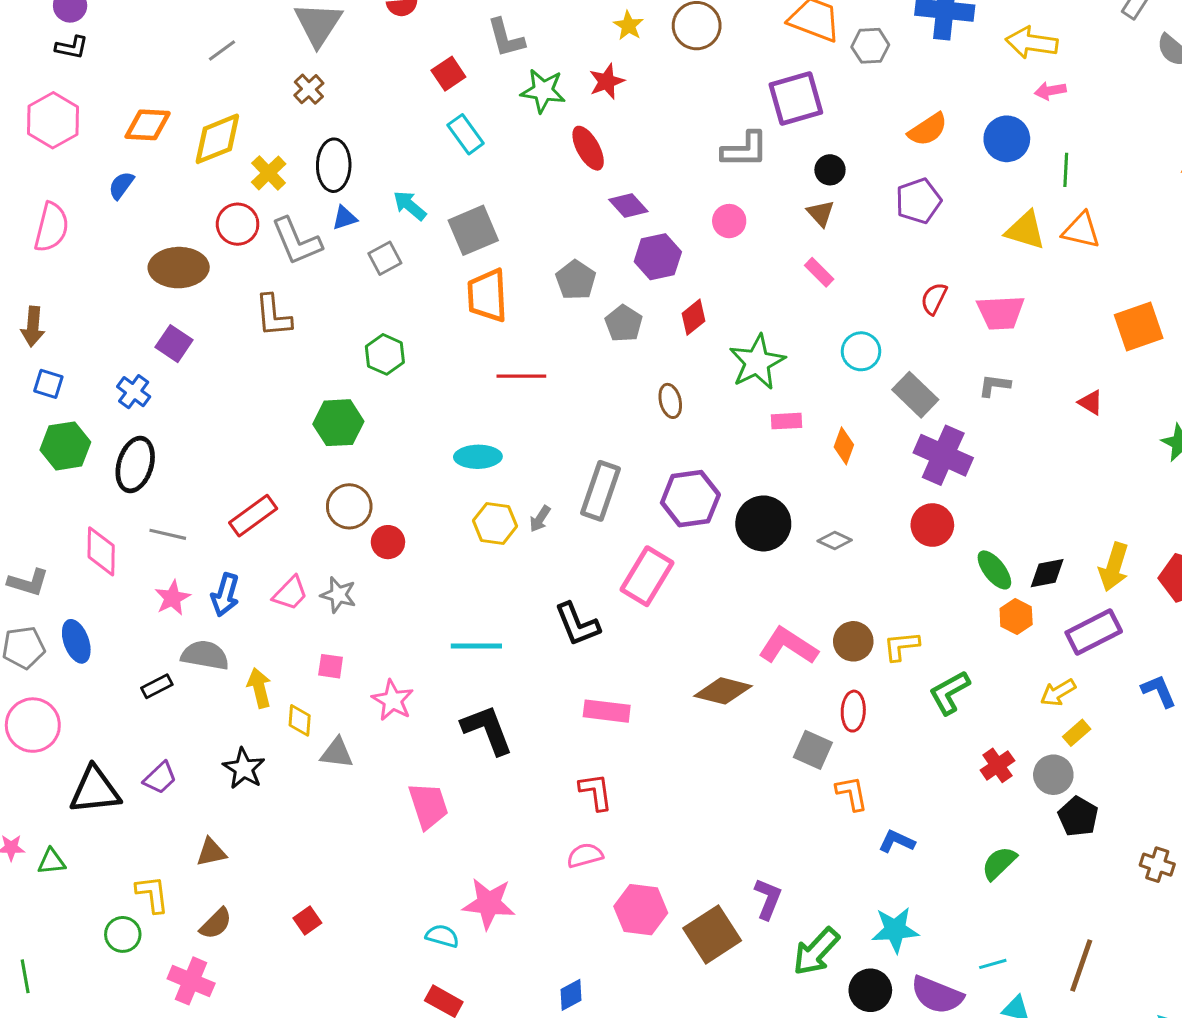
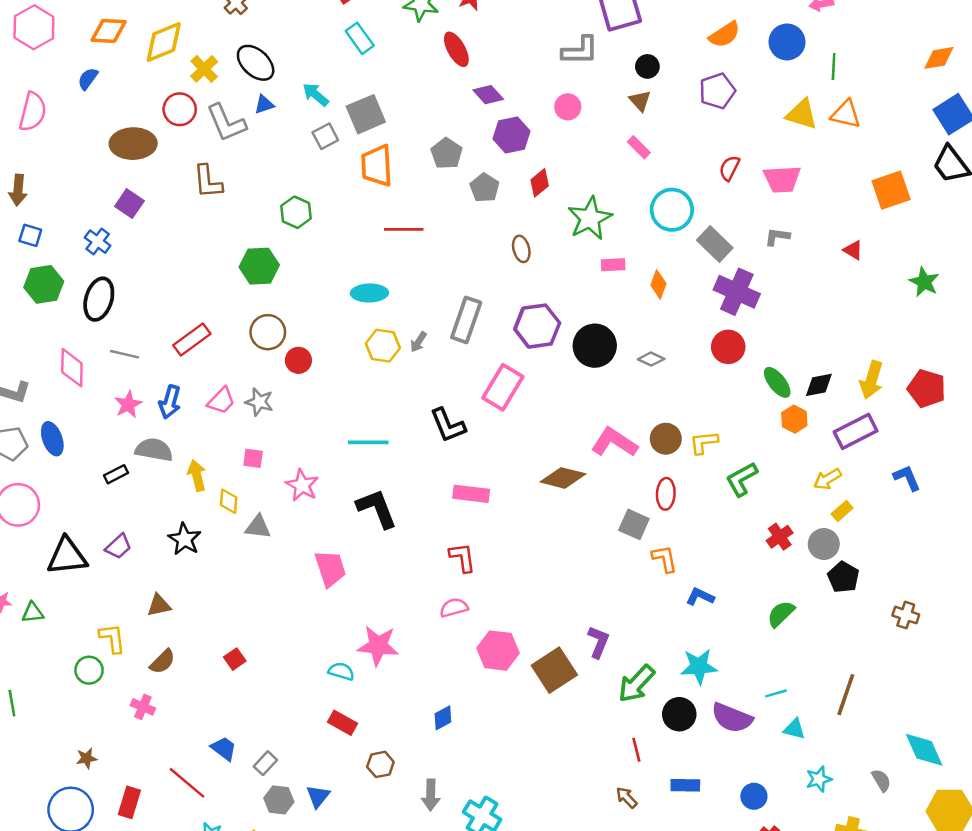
black ellipse: (334, 165) -> (256, 63), turned -48
gray square: (385, 258) -> (325, 136), moved
cyan circle: (861, 351) -> (672, 210), size x1.4
pink cross: (191, 981) -> (143, 707), size x0.7

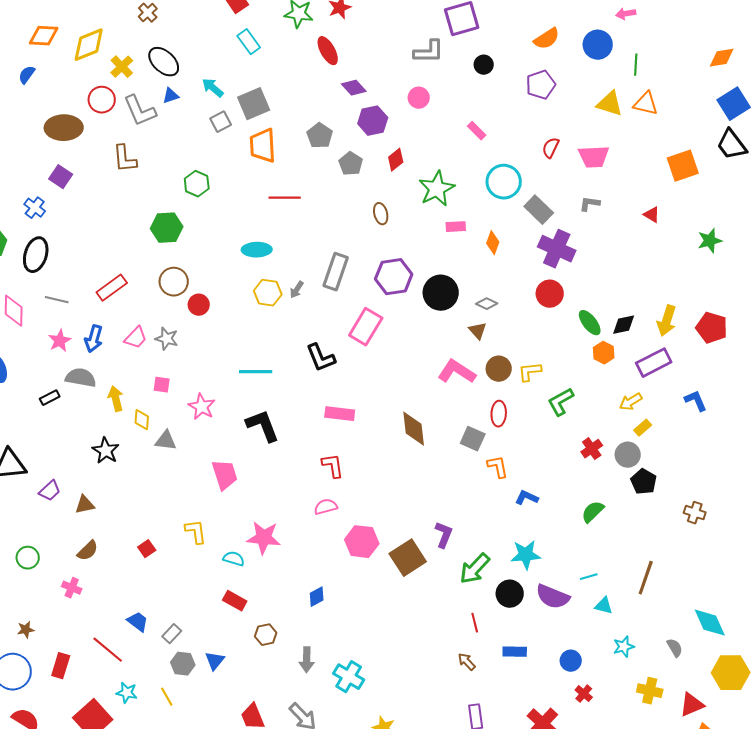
brown triangle: (640, 101) -> (478, 331), moved
green star: (924, 282) -> (710, 241), turned 30
brown diamond: (563, 478) -> (414, 429), moved, turned 69
purple trapezoid: (118, 546) -> (50, 491), moved
yellow L-shape: (112, 638) -> (196, 532), moved

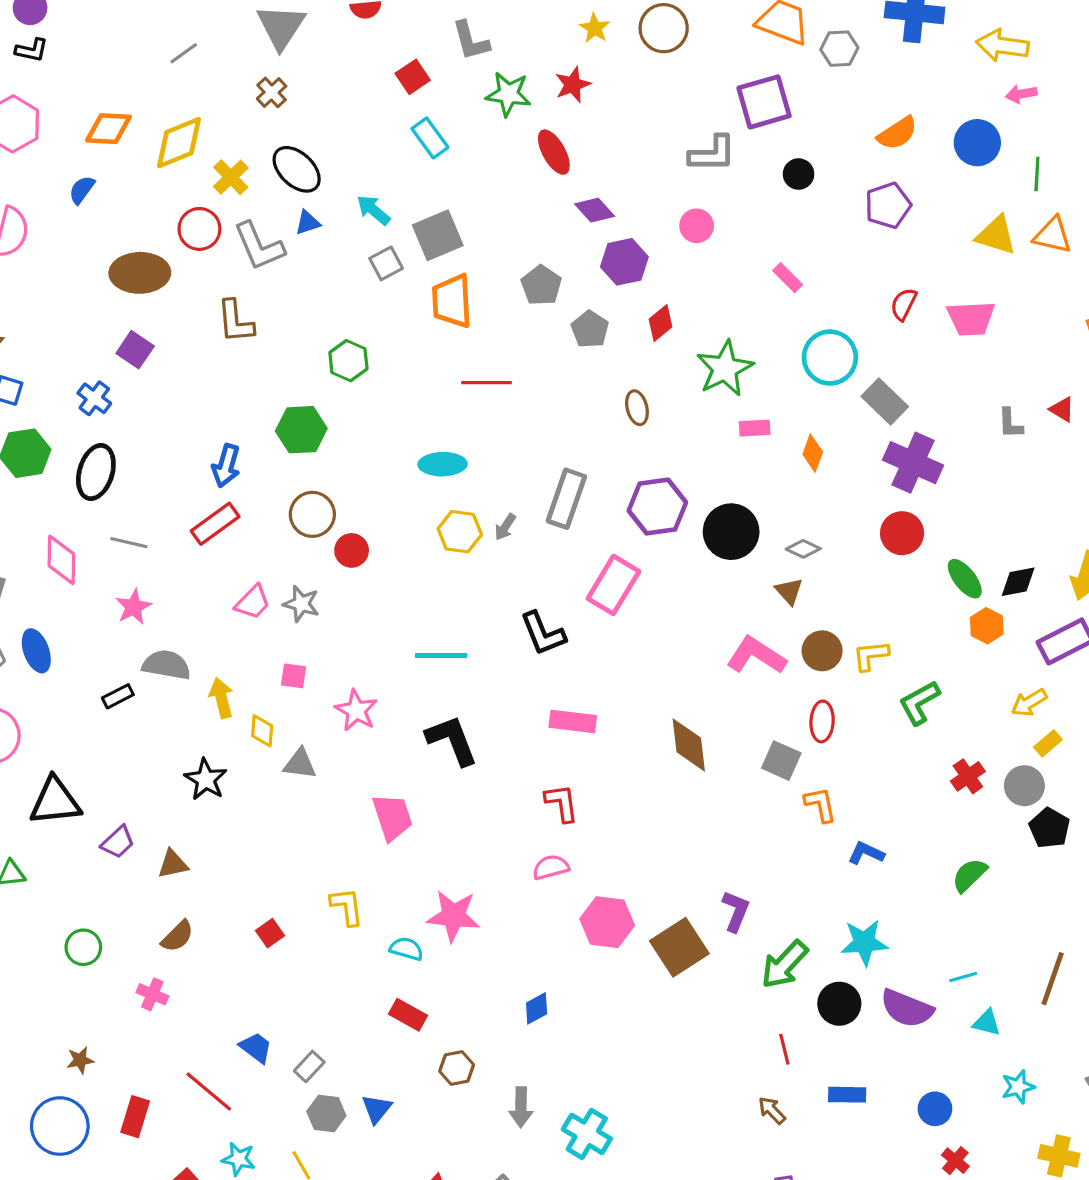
gray L-shape: (590, 204) -> (1010, 423), moved, turned -100
blue arrow: (94, 339) -> (226, 466), moved

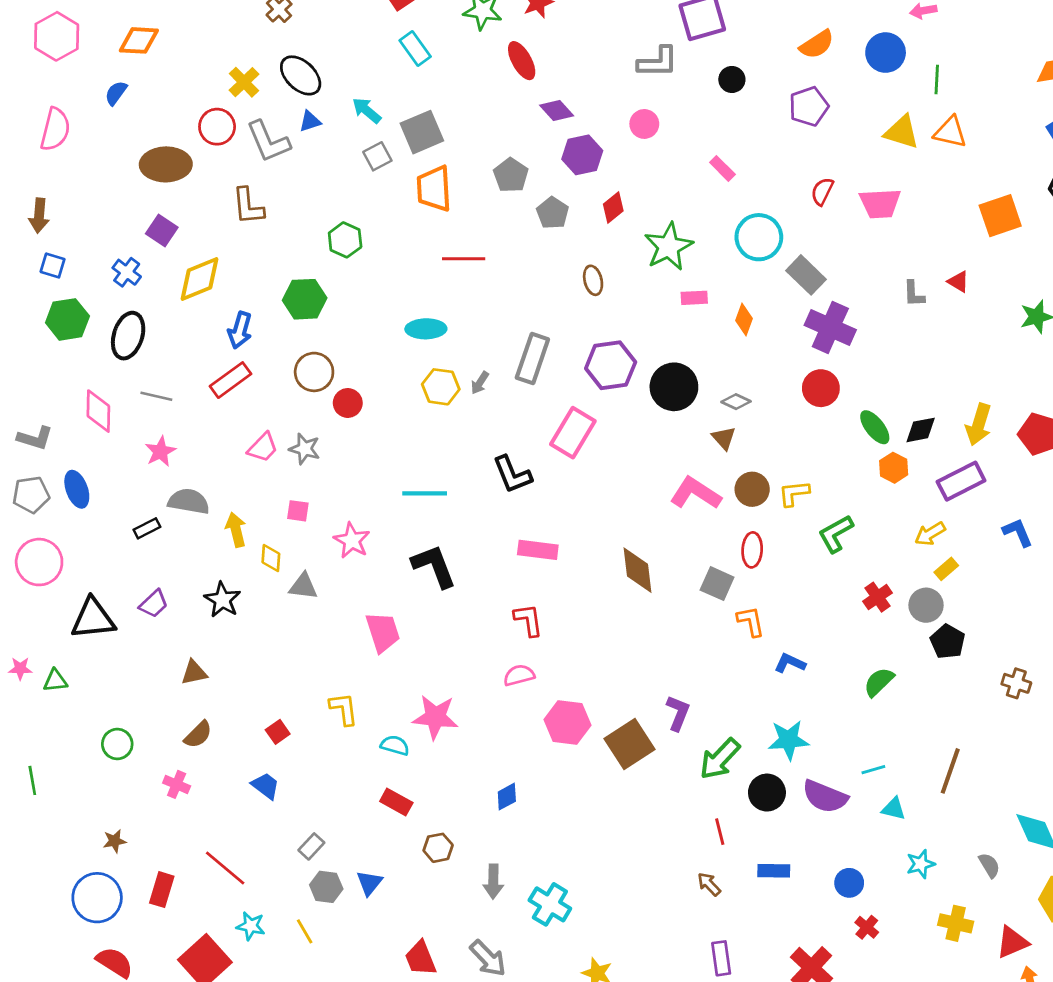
yellow diamond: (179, 143) -> (199, 279), moved
purple trapezoid: (118, 842) -> (154, 604), moved
blue trapezoid: (256, 1048) -> (266, 786), moved

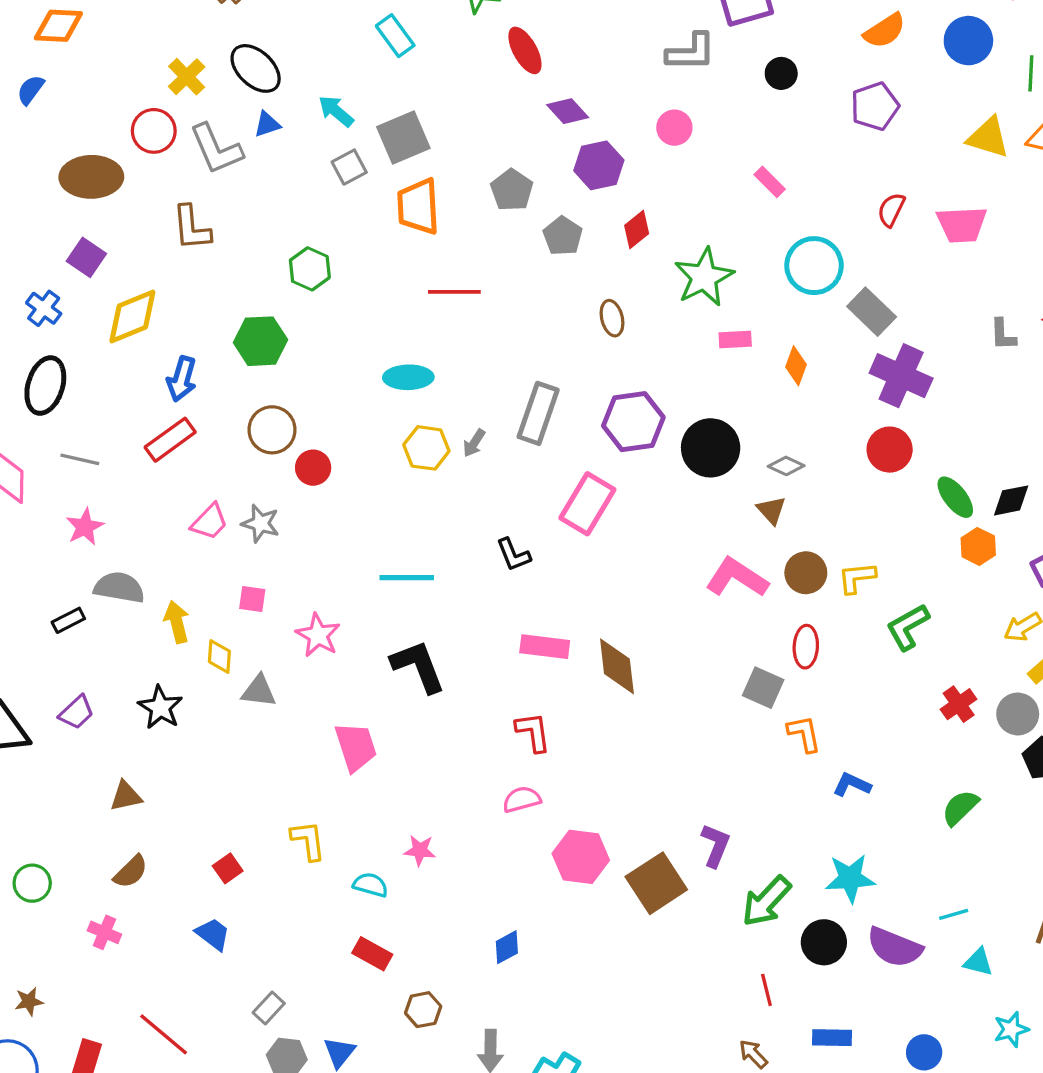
black L-shape: (512, 474) -> (513, 555), size x0.7
brown diamond: (638, 570) -> (617, 666), moved
pink star: (435, 717) -> (420, 850), size x0.6

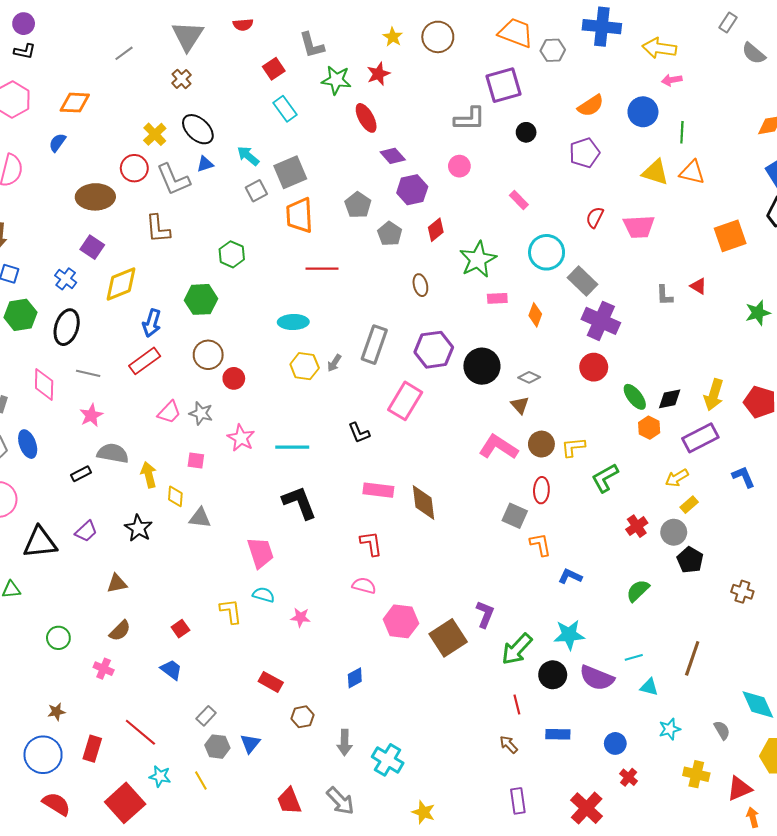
pink star: (318, 635) -> (241, 438), moved
pink semicircle: (522, 799) -> (364, 586), turned 30
cyan semicircle: (371, 885) -> (264, 595), moved

